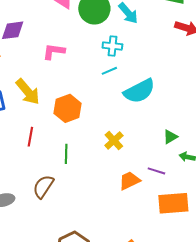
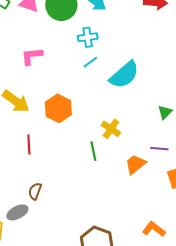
green line: (66, 154) -> (93, 151), moved
brown semicircle: (43, 187) -> (35, 191), moved, size x0.7

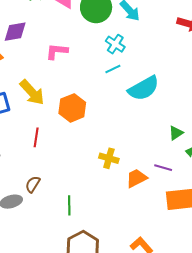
cyan cross: (88, 37) -> (115, 44), turned 30
yellow cross: (111, 129) -> (109, 158), moved, turned -30
green line: (93, 151) -> (69, 205), moved

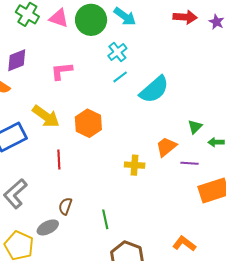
cyan cross: (115, 44) -> (117, 52), turned 30
orange trapezoid: (136, 178) -> (166, 147), moved

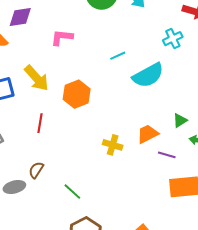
cyan cross: (117, 52) -> (173, 39), moved
green line: (105, 219) -> (72, 192), turned -48

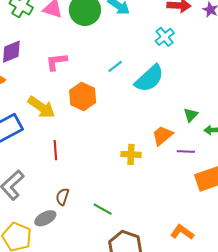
orange hexagon: (77, 94) -> (83, 96), moved

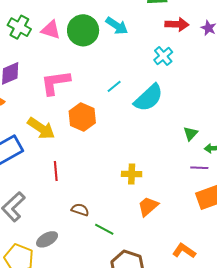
pink L-shape: (56, 62) -> (55, 83), size x1.4
orange trapezoid: (162, 136) -> (148, 206), moved
purple line: (186, 152) -> (199, 168), moved
brown semicircle: (62, 197) -> (80, 210), moved, turned 90

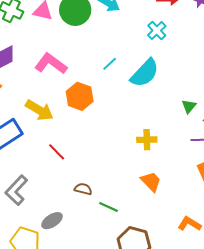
pink L-shape: (55, 83) -> (51, 64), turned 48
red line: (56, 171) -> (57, 152), turned -36
yellow cross: (132, 174) -> (147, 140), moved
orange trapezoid: (148, 206) -> (151, 182), turned 90

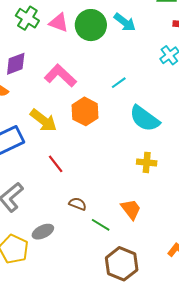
cyan semicircle: (145, 73) -> (144, 119), moved, turned 76
orange trapezoid: (151, 182) -> (131, 209), moved

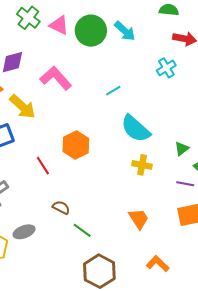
orange hexagon: (85, 111) -> (76, 145), moved
yellow arrow: (43, 120) -> (22, 107), moved
yellow cross: (147, 162) -> (142, 165), moved
orange trapezoid: (131, 209) -> (139, 219), moved

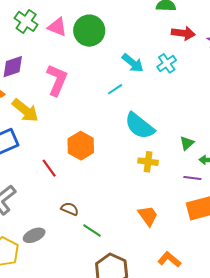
cyan arrow: (125, 31) -> (133, 63), moved
pink L-shape: (56, 78) -> (57, 80), turned 68

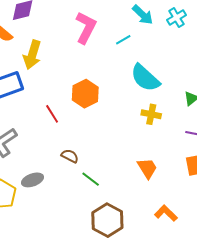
pink L-shape: (57, 80) -> (86, 28), moved
yellow arrow: (25, 110) -> (32, 55), turned 64

